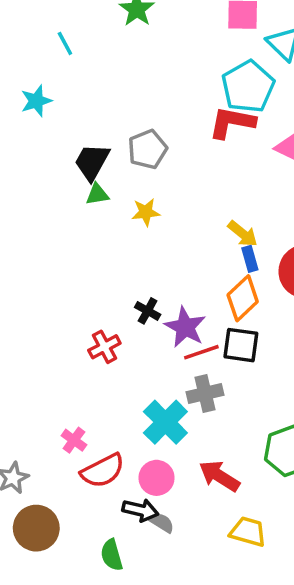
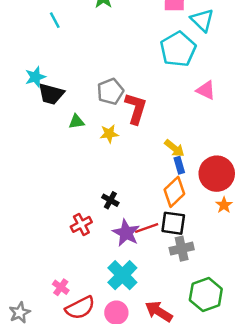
cyan star: (36, 101) -> (35, 77), moved
red L-shape: (232, 122) -> (136, 108), moved, turned 96
black trapezoid: (92, 162) -> (51, 94), moved, turned -104
purple star: (185, 327) -> (126, 233), moved
gray cross: (205, 393) -> (182, 249), moved

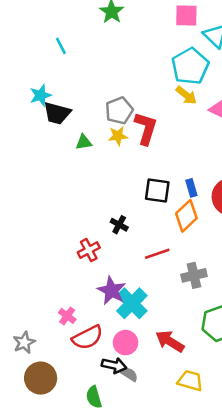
cyan line: (55, 20) -> (61, 46), moved
yellow star: (109, 134) -> (118, 136), moved
yellow arrow: (174, 148) -> (186, 95), moved
black square: (173, 223) -> (157, 190), moved
purple star: (126, 233) -> (112, 291), moved

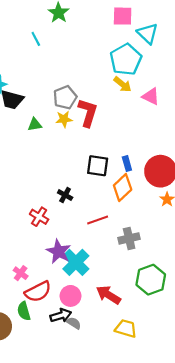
cyan line: (61, 46) -> (36, 39), moved
red cross: (89, 250) -> (39, 217), turned -30
black arrow: (114, 365) -> (61, 315), turned -30
green semicircle: (94, 397) -> (24, 311), moved

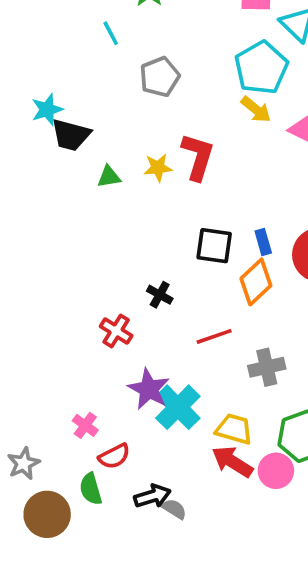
gray pentagon: (65, 97) -> (160, 77), moved
red semicircle: (38, 292) -> (114, 456), size x0.7
pink circle: (70, 296) -> (276, 471), moved
yellow trapezoid: (126, 328) -> (234, 429), moved

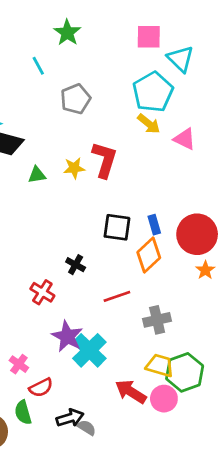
yellow trapezoid: (234, 429) -> (160, 365), moved

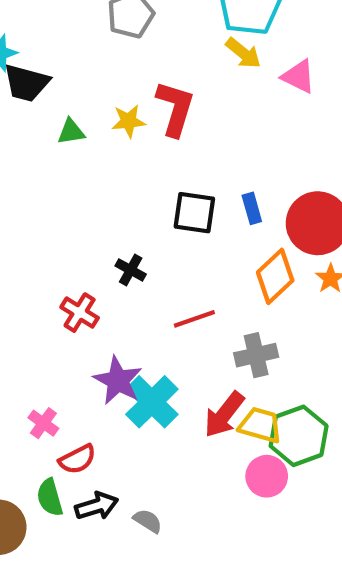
orange diamond: (149, 255) -> (275, 276), moved
red arrow: (131, 392) -> (224, 415), moved, turned -84
black arrow: (70, 418) -> (97, 506), moved

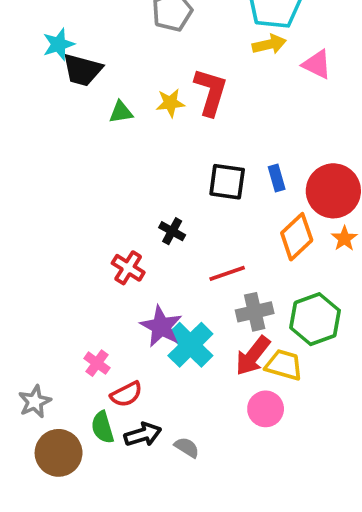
yellow arrow: (243, 53) -> (269, 44), turned -52
gray cross: (256, 355) -> (255, 312), moved
green hexagon: (299, 436) -> (315, 319), moved
pink circle: (267, 476) -> (266, 409), moved

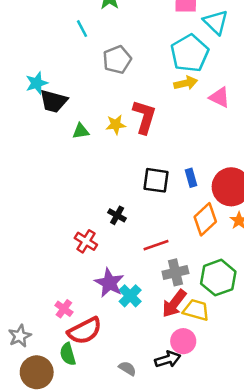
cyan cross: (190, 345) -> (130, 296), size x0.7
red semicircle: (126, 394) -> (85, 331), size x1.5
black arrow: (143, 435) -> (168, 359), moved

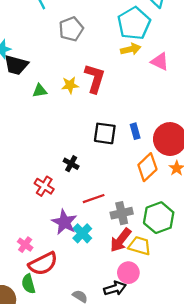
red line: (156, 245) -> (94, 199), moved

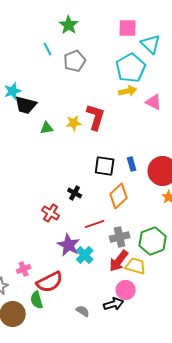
gray pentagon: (71, 29) -> (75, 61), moved
orange diamond: (147, 167) -> (119, 196), moved
pink cross: (25, 245) -> (24, 269), moved, turned 32

